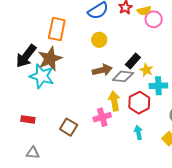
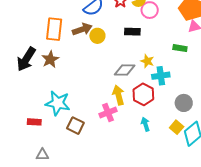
brown star: (50, 59) -> (50, 59), size x0.7
black rectangle: (133, 61) -> (132, 32), moved, turned 56
brown arrow: (102, 70) -> (82, 29), moved
cyan star: (42, 76) -> (58, 103), moved

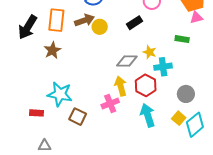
black rectangle: (132, 32) -> (135, 23), turned -35
black arrow: (26, 59) -> (28, 27), moved
cyan arrow: (145, 124) -> (148, 115), size x1.6

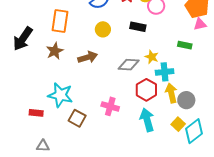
brown arrow: (84, 20) -> (88, 57), moved
black rectangle: (135, 23) -> (138, 27), turned 42
black arrow: (28, 27) -> (23, 39), moved
yellow arrow: (121, 86) -> (171, 93), moved
pink cross: (110, 103) -> (110, 106), turned 36

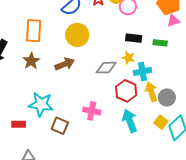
black rectangle: (138, 27) -> (134, 38), moved
yellow circle: (103, 29) -> (77, 35), size x1.5

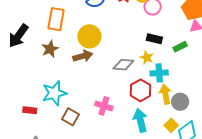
yellow circle: (77, 35) -> (89, 36), moved
green rectangle: (160, 43) -> (180, 47), turned -40
cyan star: (41, 104) -> (54, 93), turned -30

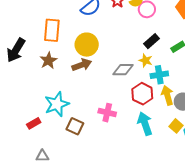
black rectangle: (154, 39) -> (152, 41), turned -49
red rectangle: (30, 110) -> (34, 123), turned -32

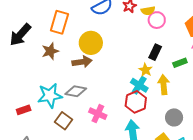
black rectangle: (152, 41) -> (155, 52), turned -35
gray diamond: (123, 70) -> (76, 91), moved
cyan cross: (159, 75) -> (139, 85), moved, turned 30
yellow arrow: (167, 95) -> (164, 85), moved

